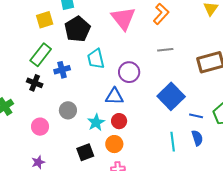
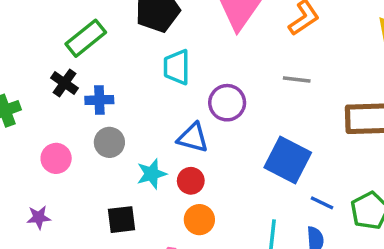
blue cross: (62, 70) -> (99, 100), moved
blue square: (171, 96) -> (288, 160), turned -32
orange circle: (114, 144) -> (199, 220), moved

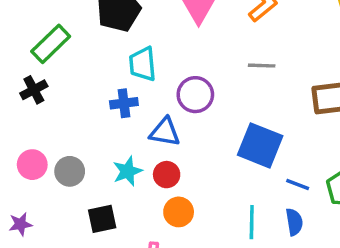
black cross: (65, 83) -> (34, 90), turned 32
blue cross: (99, 100) -> (124, 103), moved
gray circle: (109, 142) -> (70, 171), moved

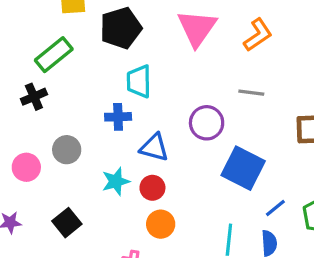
purple circle: (195, 95) -> (207, 123), moved
gray circle: (70, 171) -> (67, 150), moved
blue line: (298, 185) -> (275, 208), turned -65
black square: (102, 219) -> (67, 223), moved, turned -32

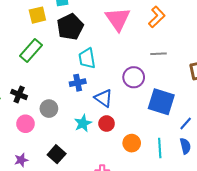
black cross: (34, 97) -> (19, 94), moved, turned -35
blue triangle: (154, 147) -> (104, 98), turned 30
orange circle: (161, 224) -> (132, 143), moved

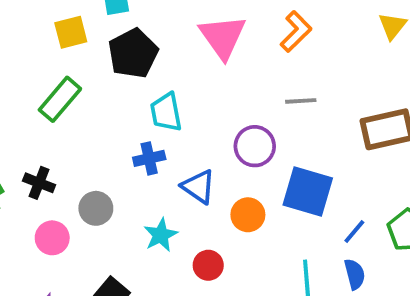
red circle: (107, 124) -> (208, 265), moved
orange circle: (132, 143) -> (248, 215), moved

